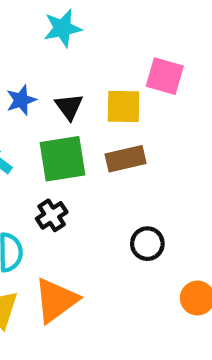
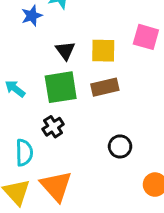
pink square: (165, 76) -> (146, 37), moved
blue star: (21, 100) -> (32, 16), moved
orange triangle: (56, 300) -> (56, 186), turned -36

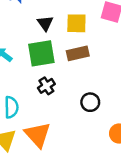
black cross: (53, 127) -> (46, 86), moved

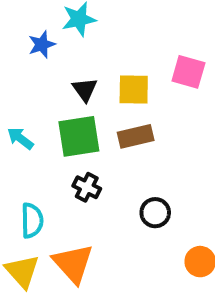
black cross: (46, 86) -> (87, 187), turned -30

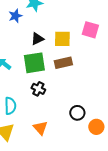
black triangle: (85, 89) -> (37, 39), turned 40
black circle: (155, 213) -> (77, 113), moved
orange triangle: (73, 263) -> (40, 128), moved, size x0.7

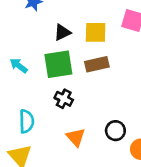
orange triangle: (40, 128) -> (76, 137), moved

